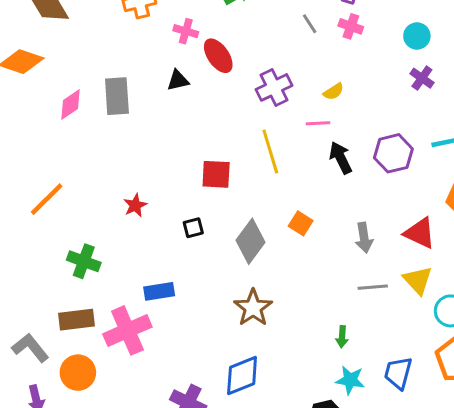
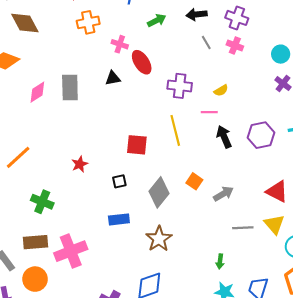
purple cross: (274, 87) -> (180, 86), turned 30
gray arrow: (364, 238) -> (223, 194), moved, turned -114
blue rectangle: (159, 291) -> (119, 219), moved

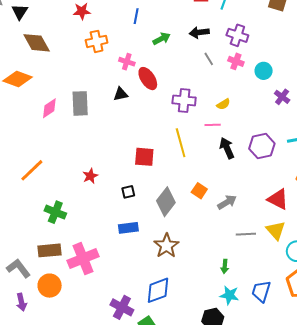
cyan circle: (281, 54) -> (264, 71), moved

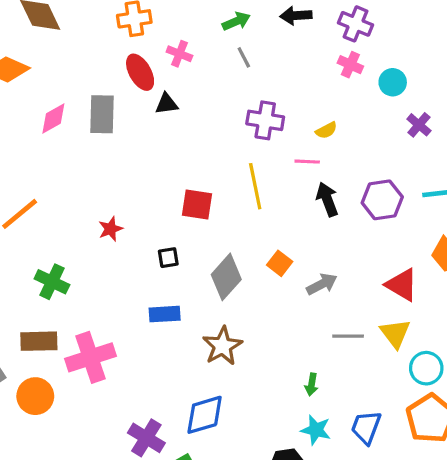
gray line: (209, 59) -> (244, 57), moved
red ellipse: (148, 79) -> (140, 72), moved

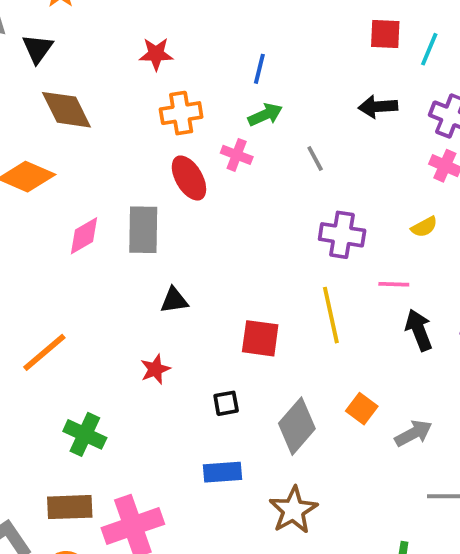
green arrow: (236, 21) -> (265, 115), moved
black triangle: (166, 104) -> (174, 300), moved
yellow semicircle: (326, 130) -> (424, 227), moved

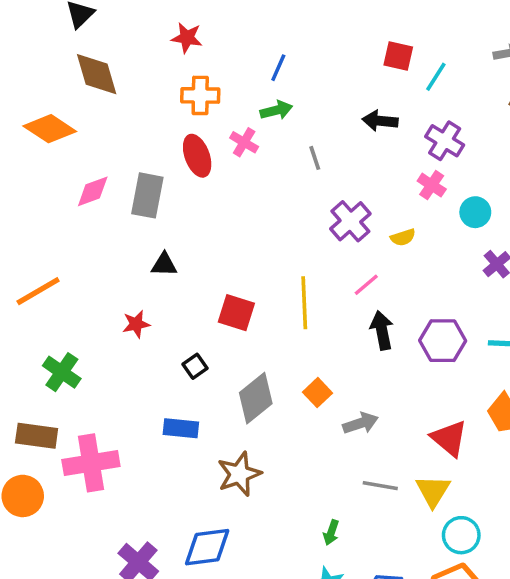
purple cross: (342, 235) -> (350, 221), moved, turned 30
pink line: (394, 284) -> (366, 285), turned -52
black square: (226, 403) -> (195, 366), turned -35

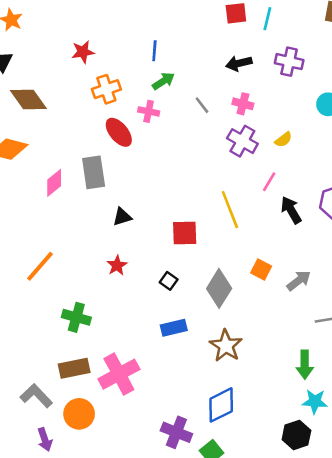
pink cross: (432, 185) -> (243, 104), moved
green arrow: (331, 533) -> (305, 365), size x1.5

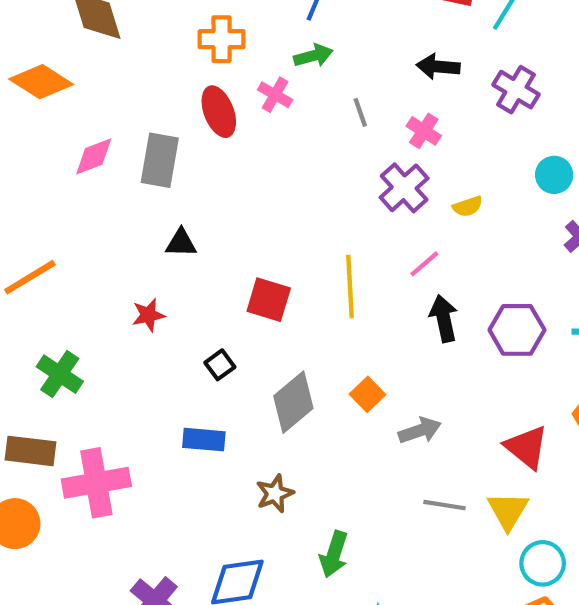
brown star: (226, 346) -> (275, 494), size x0.7
green arrow: (305, 365) -> (334, 554), moved

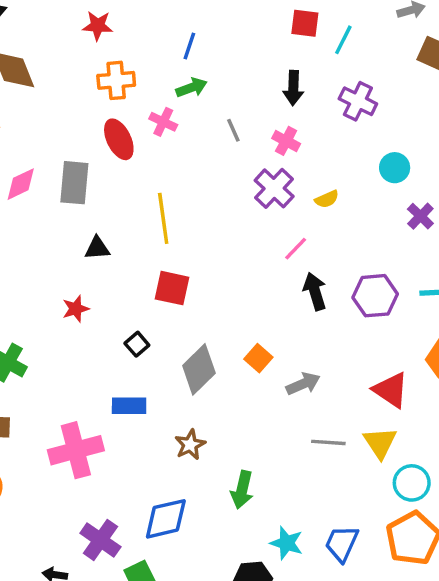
black arrow: (438, 67) -> (293, 88), turned -88
yellow line: (350, 287) -> (163, 218), moved
pink cross: (96, 483) -> (76, 450), moved

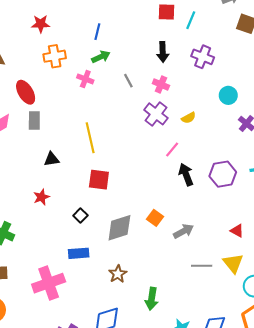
red ellipse: (119, 139) -> (26, 92), moved
gray rectangle: (74, 183) -> (34, 120), size x0.7
gray diamond: (199, 369) -> (119, 228), turned 32
red triangle: (391, 390) -> (237, 231), size x0.6

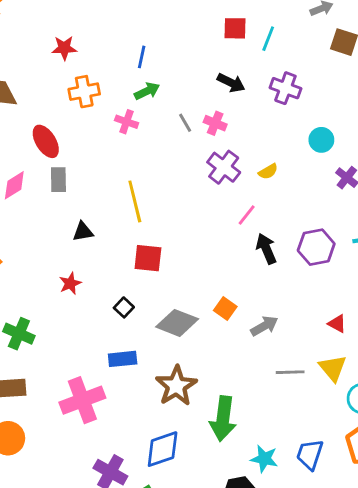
black arrow: (163, 52) -> (231, 83), turned -60
pink cross: (161, 85) -> (215, 123), moved
gray diamond: (119, 228) -> (177, 323), turned 40
brown star: (118, 274) -> (176, 386), size x1.6
green arrow: (152, 299) -> (223, 419), size x1.4

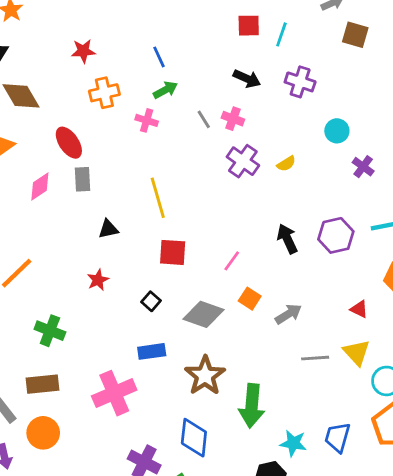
blue line: (142, 57) -> (159, 57), turned -35
pink line: (247, 215) -> (232, 261), moved
blue diamond: (163, 449) -> (194, 438), turned -63

